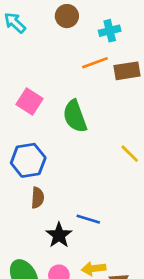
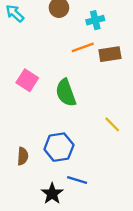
blue hexagon: (28, 160) -> (59, 147), moved
brown semicircle: (38, 198) -> (23, 156), moved

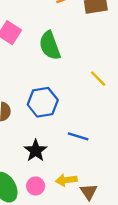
blue line: (77, 180) -> (78, 136), moved

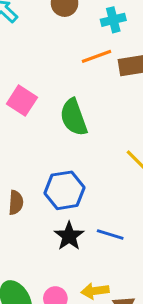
black star: (36, 151) -> (69, 236), moved

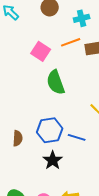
pink square: (22, 101) -> (41, 51), moved
blue line: (110, 235) -> (77, 137), moved

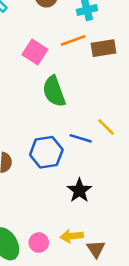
blue line: (77, 137) -> (81, 138), moved
black star: (53, 160) -> (79, 190), moved

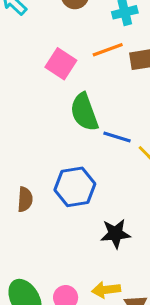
blue line: (81, 138) -> (117, 137), moved
black star: (79, 190) -> (115, 234), turned 30

